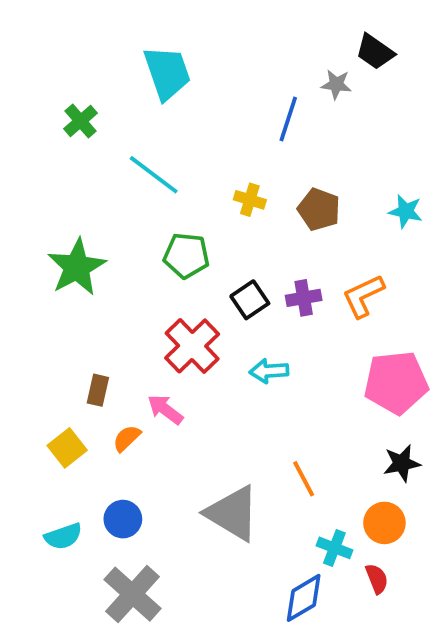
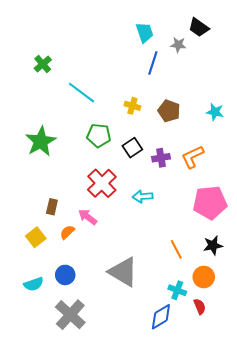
cyan trapezoid: (167, 73) -> (145, 32), moved, size x0.7
black square: (250, 300) -> (132, 148), moved
orange line: (304, 479) -> (176, 249), moved

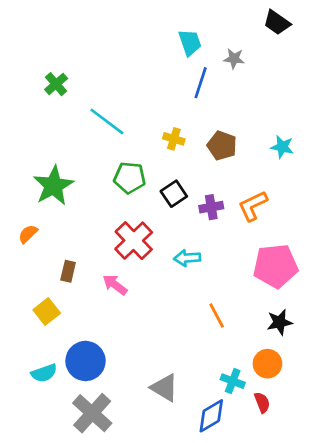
black trapezoid: (199, 27) -> (277, 22), moved
orange semicircle: (67, 232) -> (28, 234), moved
orange line: (176, 249) -> (217, 315), moved
gray triangle: (123, 272) -> (164, 388), moved, size x0.7
blue circle: (65, 275) -> (85, 361), size x1.5

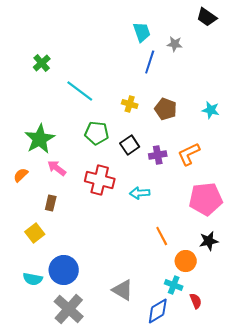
red cross: (134, 241) -> (100, 180), turned -32
pink arrow: (115, 285) -> (57, 168), moved
orange circle: (267, 364) -> (186, 261), moved
cyan semicircle: (44, 373) -> (33, 279), turned 30

